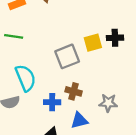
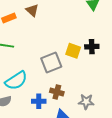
yellow square: (93, 43) -> (73, 51), turned 35
cyan semicircle: (26, 78) -> (16, 81), turned 80

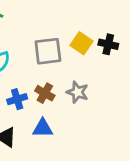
blue cross: (39, 101) -> (17, 99), turned -32
gray star: (86, 102) -> (77, 92), moved

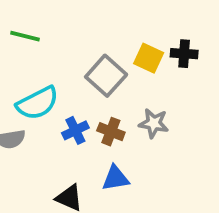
gray square: (48, 51) -> (106, 76), turned -32
blue cross: (17, 99) -> (75, 130), moved

